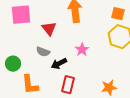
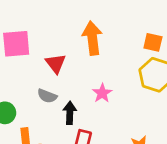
black arrow: (59, 64) -> (70, 113), turned 119

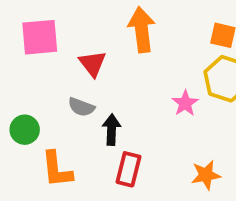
pink star: (102, 93) -> (185, 103), moved

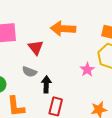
orange arrow: (142, 30) -> (63, 29), turned -80

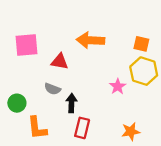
red triangle: (36, 48) -> (60, 62), turned -42

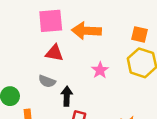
pink square: (26, 45) -> (51, 21), moved
pink star: (118, 86) -> (100, 70), moved

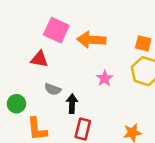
pink square: (51, 21) -> (56, 30), turned 30
red triangle: (54, 53) -> (39, 59), moved

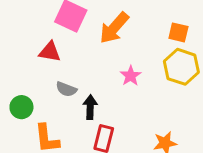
orange arrow: (91, 40) -> (114, 28), turned -52

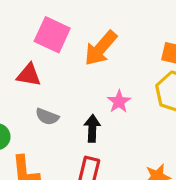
black arrow: (90, 107) -> (92, 128), moved

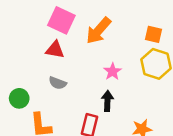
red triangle: (29, 75) -> (55, 50), moved
black arrow: (92, 128) -> (107, 101), moved

